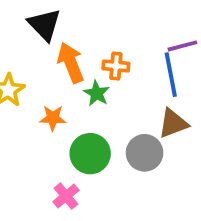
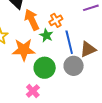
orange cross: (116, 66) -> (56, 20), turned -32
blue line: (171, 75) -> (69, 42), moved
orange star: (53, 118) -> (24, 50), size x1.6

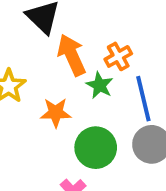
orange star: (24, 50) -> (56, 113), size x0.7

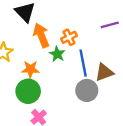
green circle: (96, 148) -> (28, 91), moved

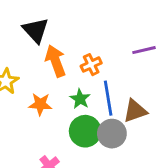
green star: (57, 54) -> (80, 99), moved
green circle: (28, 91) -> (85, 131), moved

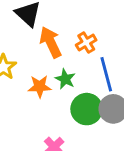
green star: (80, 99) -> (65, 79), moved

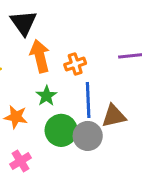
orange star: (40, 86) -> (16, 117), moved

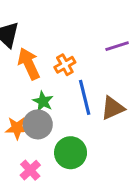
green circle: (61, 130) -> (71, 153), moved
gray circle: (88, 136) -> (38, 124), moved

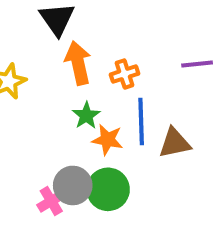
gray circle: (38, 124) -> (73, 185), moved
orange star: (17, 128) -> (107, 140), moved

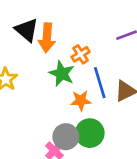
orange arrow: (78, 63) -> (47, 38), moved, turned -148
green star: (86, 116) -> (62, 73), moved, size x1.4

